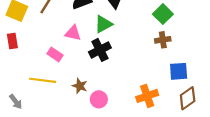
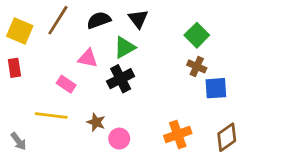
brown cross: (163, 40) -> (197, 66), turned 32
blue square: (179, 71) -> (216, 88), moved

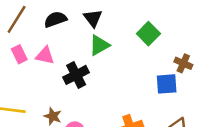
green triangle: (125, 47) -> (99, 45), moved
brown cross: (197, 66) -> (183, 63), moved
pink rectangle: (66, 84) -> (19, 54), moved, turned 30

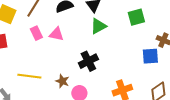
green square: (148, 34) -> (136, 17), turned 30
black cross: (76, 75) -> (88, 61), moved

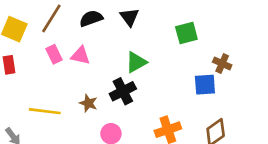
green triangle: (98, 26) -> (136, 62), moved
brown star: (62, 81) -> (88, 103), moved

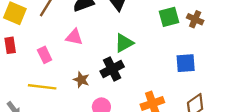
pink rectangle: (54, 54) -> (45, 55), moved
brown cross: (222, 63) -> (195, 19), moved

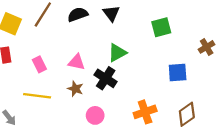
brown cross: (195, 19) -> (207, 47), moved, turned 35
pink triangle: (74, 37) -> (77, 62), moved
black cross: (112, 69) -> (106, 78), turned -30

